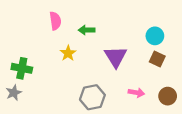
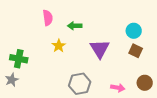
pink arrow: (136, 93) -> (118, 88), moved

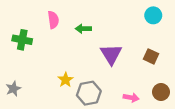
cyan circle: (134, 31) -> (153, 15), moved
yellow star: (59, 46) -> (66, 80), moved
green cross: (19, 59) -> (22, 40), moved

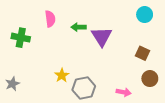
purple triangle: (111, 54) -> (102, 37), moved
brown circle: (161, 92) -> (150, 79), moved

